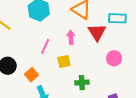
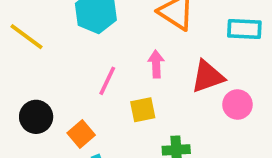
red triangle: (97, 32) -> (208, 77), moved, turned 42

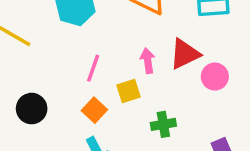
pink arrow: (156, 64) -> (148, 61), moved
orange square: (81, 134) -> (94, 110), moved

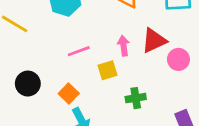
pink line: (93, 68) -> (79, 51), turned 50
orange square: (94, 110) -> (69, 93), moved

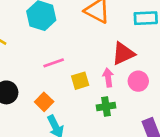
pink arrow: (124, 46) -> (108, 78), moved
pink circle: (178, 59) -> (138, 81), moved

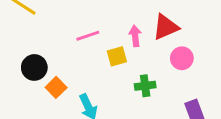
pink arrow: (108, 78) -> (135, 36), moved
orange square: (44, 102) -> (56, 87), moved

